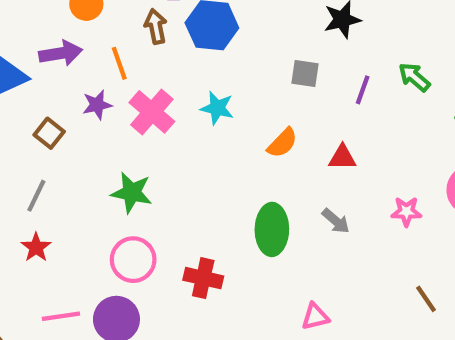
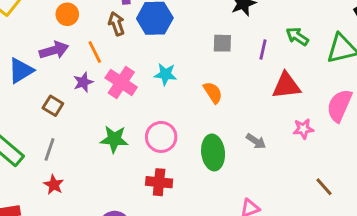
orange semicircle: (282, 143) -> (213, 93), turned -70
red triangle: (342, 157) -> (286, 86), moved, size x1.5
pink circle: (133, 260) -> (161, 137), moved
red cross: (203, 278) -> (159, 182), moved

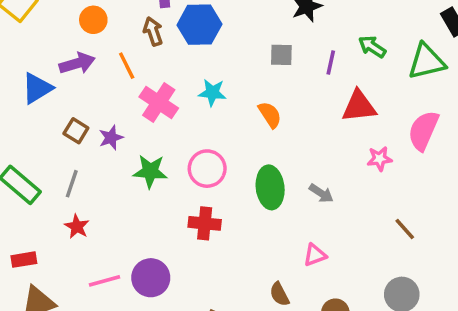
purple star: (83, 82) -> (111, 138), moved
gray arrow: (256, 141) -> (321, 193), moved

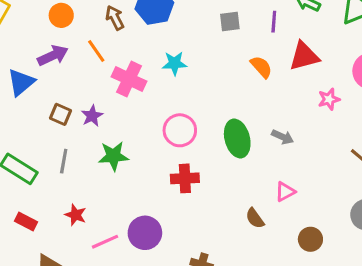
orange semicircle: (270, 115) -> (261, 67), moved
green star: (150, 171) -> (113, 156), moved
red star: (77, 226) -> (76, 215), moved
red rectangle: (24, 260) -> (26, 222), moved, turned 45
brown semicircle: (279, 294) -> (255, 218), moved

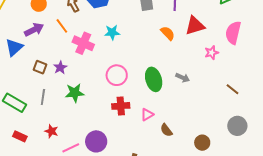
pink triangle: (285, 192) -> (147, 115), moved

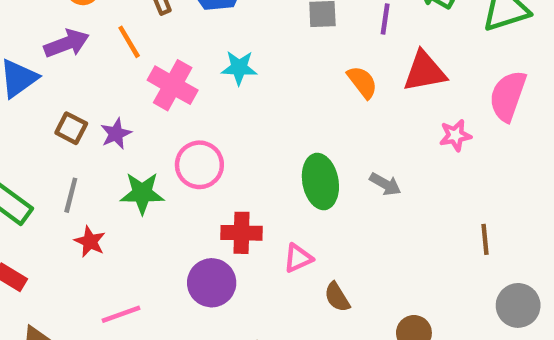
pink circle: (117, 75) -> (199, 165), moved
brown line: (233, 89) -> (485, 239), moved, turned 40
gray circle: (237, 126) -> (518, 305), moved
red star: (51, 131) -> (90, 242), moved
purple circle: (96, 141) -> (212, 283), moved

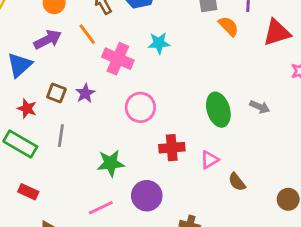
orange semicircle: (362, 82) -> (229, 26), moved
green star: (142, 193) -> (111, 163), moved
red star: (90, 242) -> (27, 109), moved
purple circle: (212, 283) -> (147, 196), moved

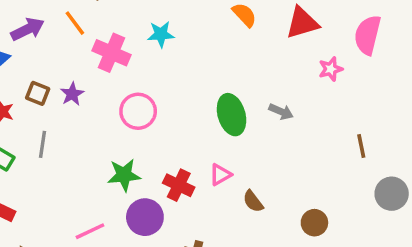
red cross: (172, 148) -> (179, 185), moved, turned 30
green star: (111, 163) -> (124, 175), moved

